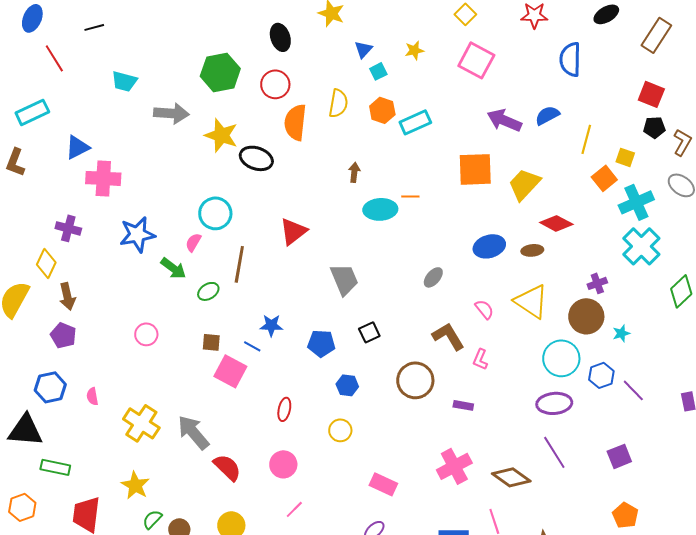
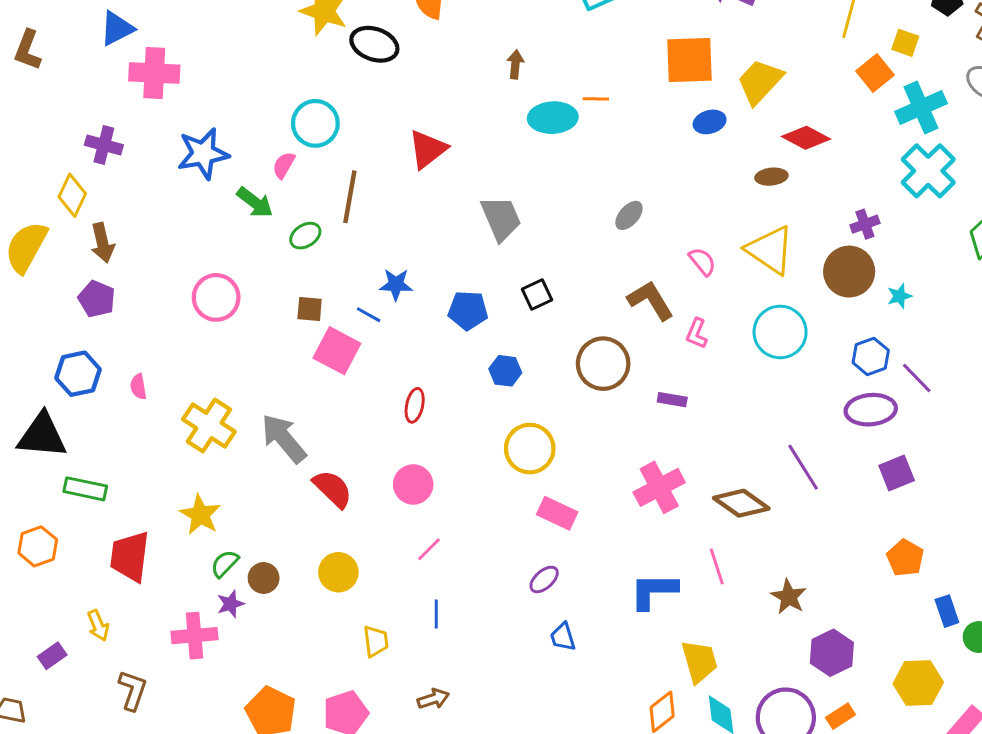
blue ellipse: (489, 246) -> (710, 122), moved, size x0.7
pink circle: (146, 334) -> (216, 297), size x1.4
cyan circle: (561, 358) -> (780, 332), moved
purple ellipse: (554, 403) -> (871, 410), moved
yellow circle: (340, 430) -> (530, 449), moved, size x1.5

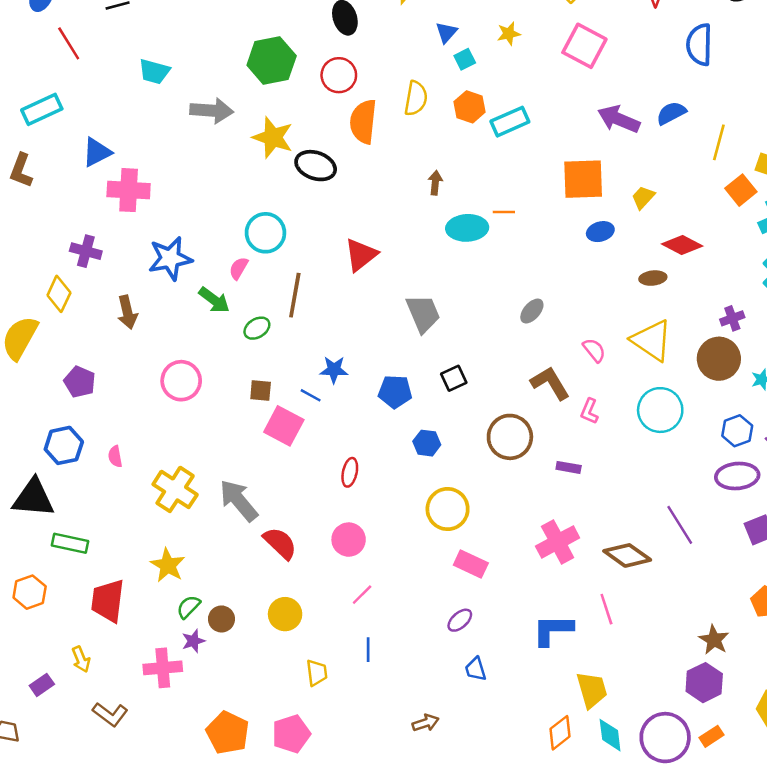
yellow trapezoid: (760, 82) -> (643, 197), size x0.6
brown arrow: (102, 243) -> (127, 312), moved
brown star: (789, 597) -> (714, 640), moved
brown L-shape: (133, 690) -> (110, 714), turned 108
brown arrow: (433, 699) -> (426, 723), moved

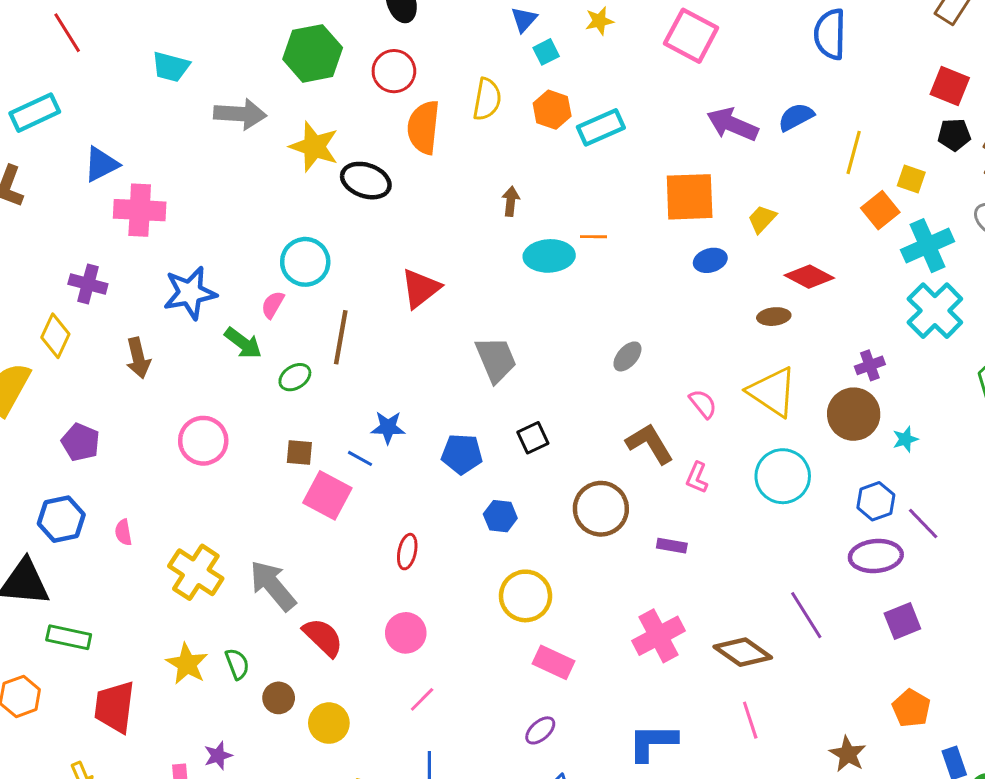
green semicircle: (188, 607) -> (237, 664), moved, turned 115
pink line: (606, 609) -> (750, 720), moved
brown circle: (221, 619) -> (279, 698), moved

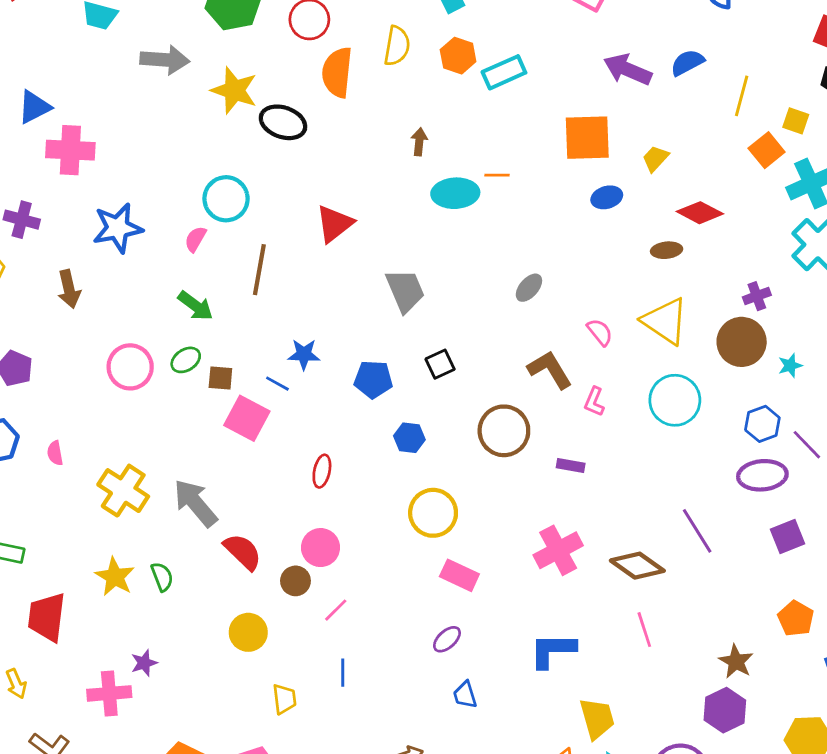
green arrow: (243, 343) -> (195, 306), moved
green ellipse: (295, 377) -> (186, 360), moved
brown circle: (279, 698) -> (295, 581), moved

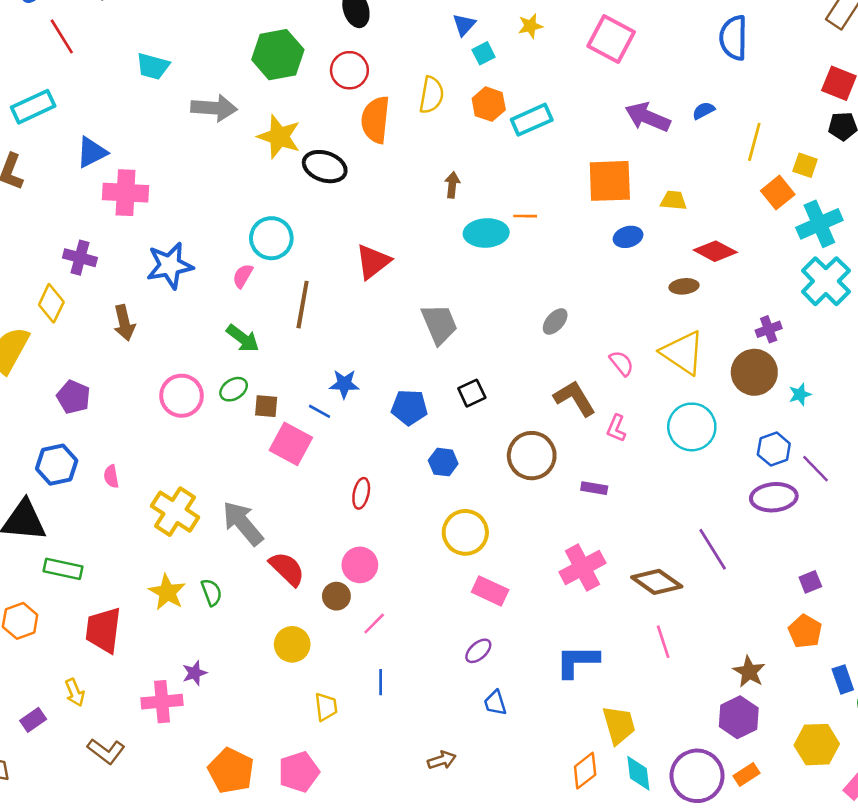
blue semicircle: (687, 63) -> (704, 111), size x0.7
yellow trapezoid: (655, 158) -> (674, 200), turned 52
purple square: (787, 536) -> (810, 582), moved, size x0.7

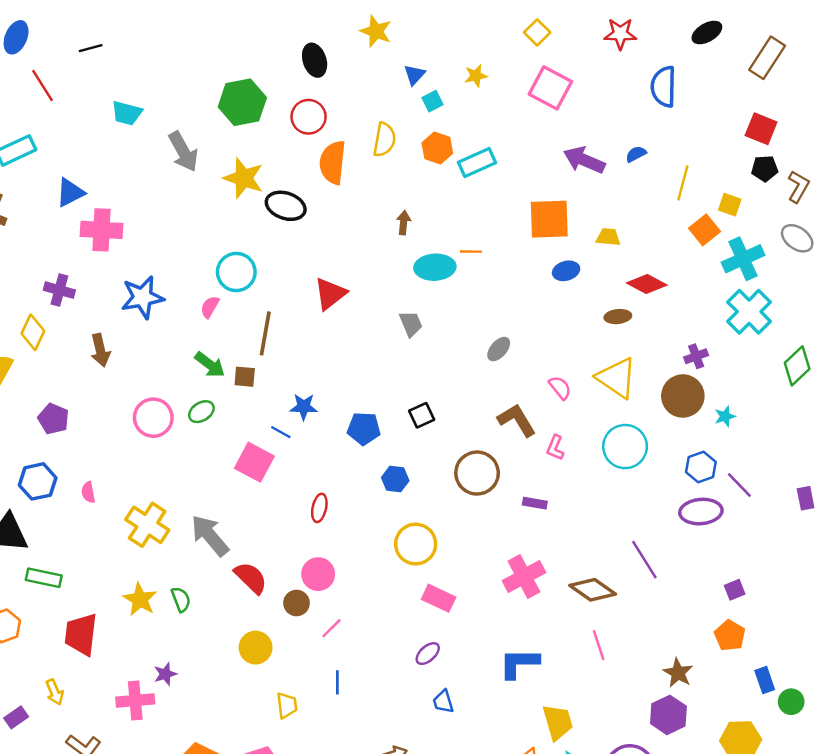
gray arrow: (214, 108) -> (183, 152), turned 57
gray trapezoid: (439, 324) -> (411, 324), moved, size x0.7
brown square: (266, 406) -> (245, 377), moved

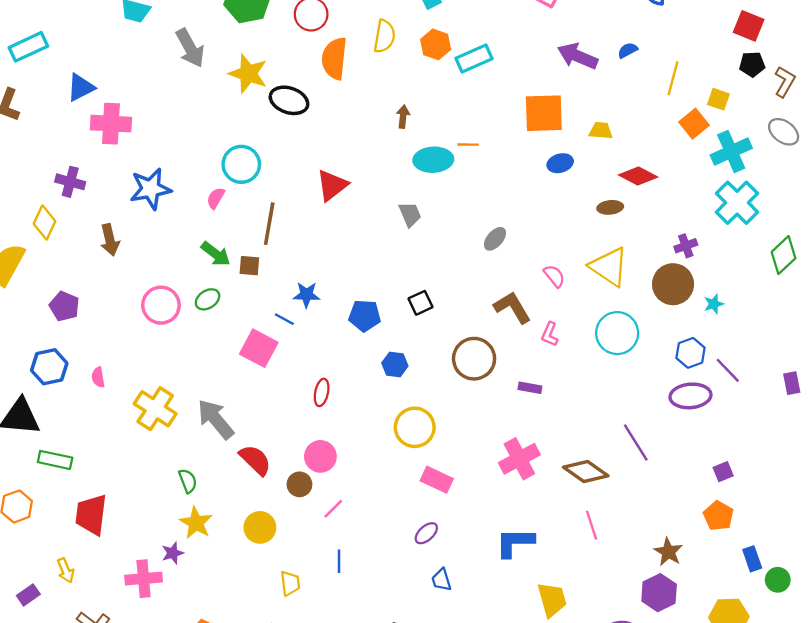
yellow star: (140, 599) -> (196, 523), moved

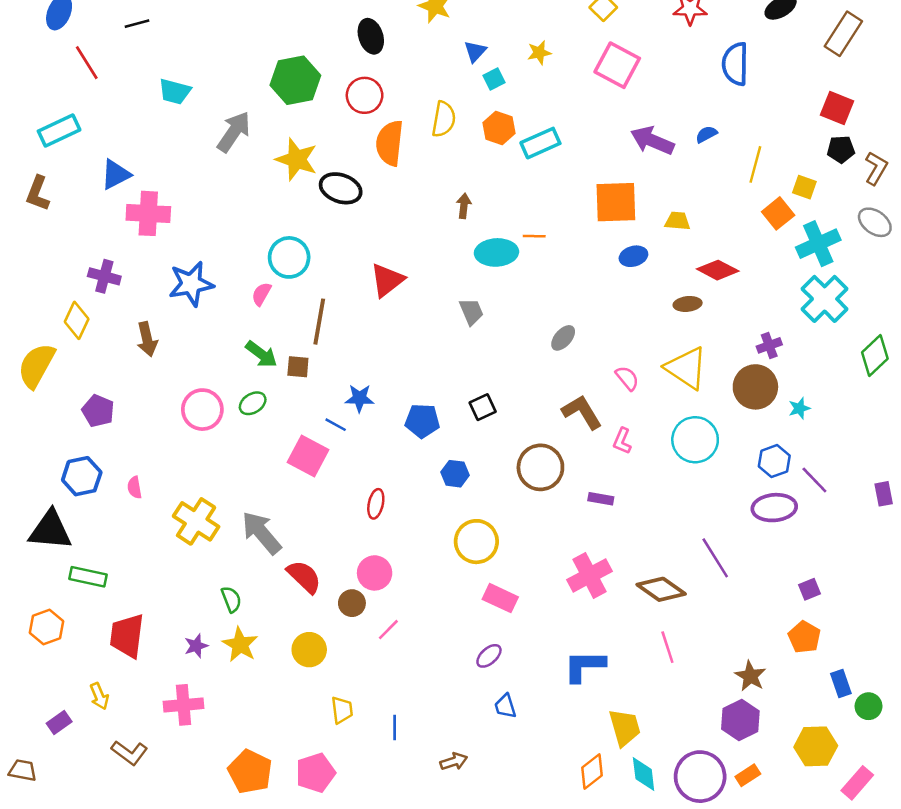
gray arrow: (190, 48) -> (234, 132), turned -117
purple star: (173, 553) -> (196, 646), moved
blue line: (339, 561) -> (395, 728), moved

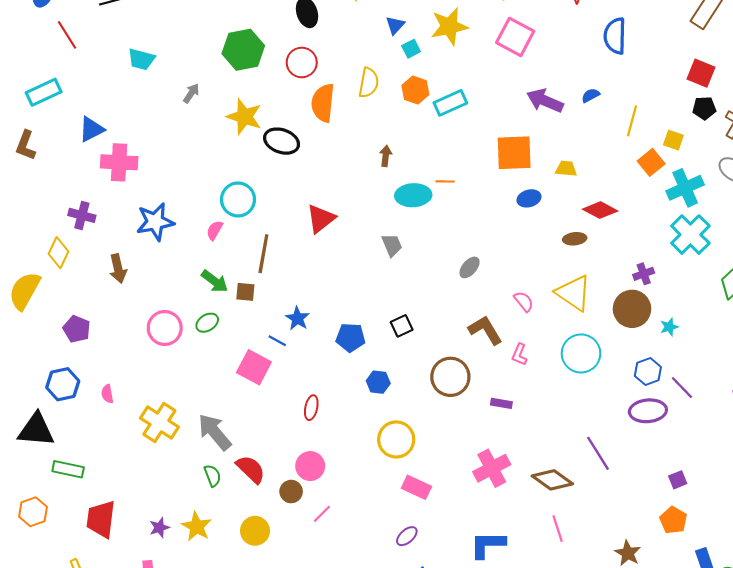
yellow star: (539, 53) -> (449, 26), size x1.8
gray arrow: (234, 132) -> (191, 93), size x0.6
blue star: (359, 398) -> (297, 318), turned 30
green semicircle: (231, 599) -> (212, 476), moved

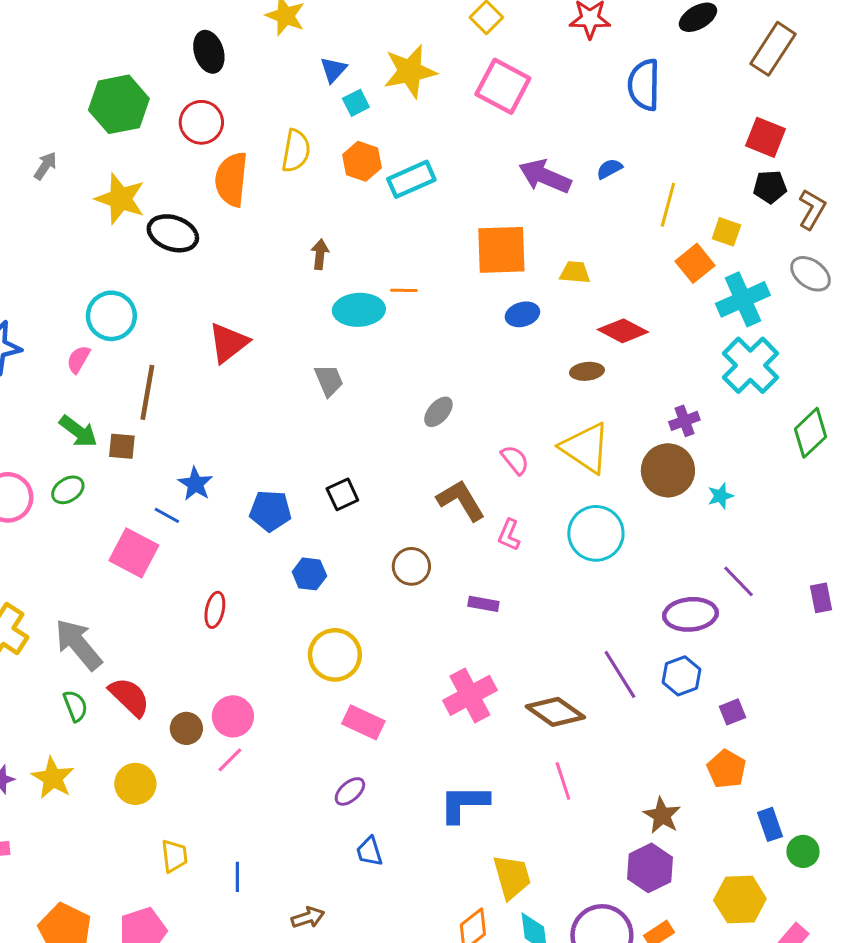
blue hexagon: (648, 372) -> (681, 676), moved
brown circle: (450, 377) -> (411, 566), size x0.7
pink circle: (310, 466) -> (233, 716), moved

